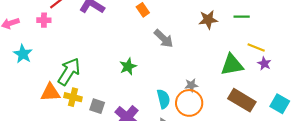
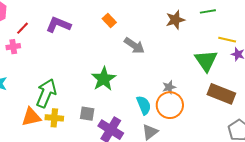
green triangle: (232, 65) -> (206, 61), turned -45
green star: (128, 66) -> (104, 79), size x1.4
gray square: (97, 106) -> (87, 114), moved

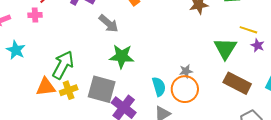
gray arrow: (134, 46) -> (109, 23), moved
green star: (104, 79) -> (122, 56), turned 30
gray square: (87, 114) -> (102, 89), size x1.8
yellow cross: (54, 118) -> (69, 90), turned -30

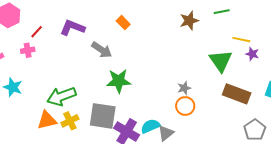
green arrow: (63, 65) -> (61, 96), turned -132
cyan semicircle: (159, 87) -> (150, 126), moved, turned -90
orange circle: (185, 89) -> (185, 106), size x0.7

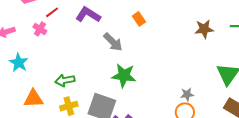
pink cross: (28, 50) -> (40, 29), turned 32
green arrow: (61, 96) -> (65, 80), size x0.7
orange triangle: (47, 120) -> (33, 99), moved

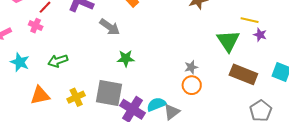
green star: (124, 76) -> (126, 58), size x0.7
green arrow: (65, 80) -> (58, 61), moved

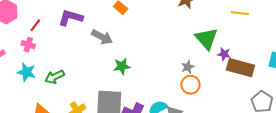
purple star: (260, 35) -> (224, 54), moved
green triangle: (228, 41) -> (206, 39), moved
cyan star: (20, 62) -> (27, 72), moved

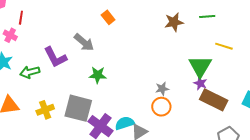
purple L-shape: (71, 18) -> (55, 57), moved, turned -145
red line: (35, 25) -> (21, 18), turned -40
green triangle: (206, 39) -> (200, 66), moved

